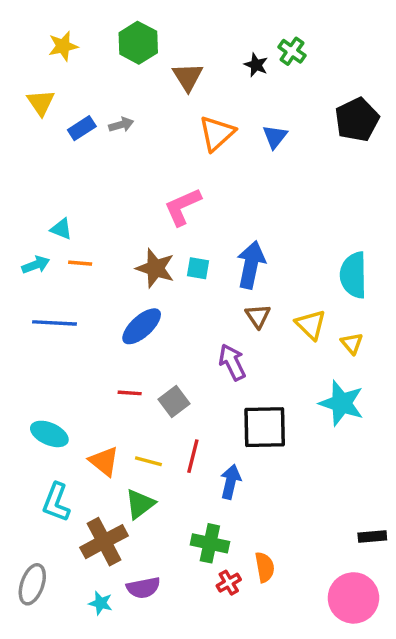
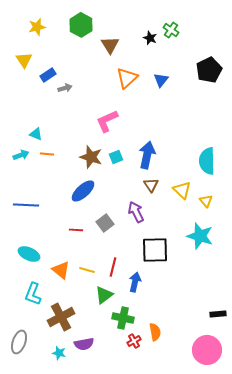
gray arrow: (121, 125) -> (65, 88), moved
cyan square: (198, 268) -> (116, 157), turned -32
blue line: (54, 323) -> (26, 205), moved
gray square: (174, 401) -> (105, 223), moved
green triangle: (140, 504) -> (104, 295), moved

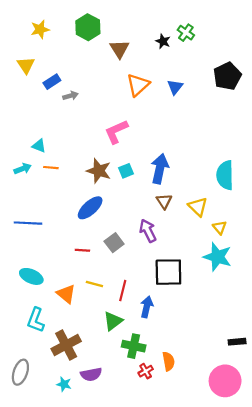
yellow triangle: (206, 201) -> (220, 227), moved
yellow line: (87, 270) -> (94, 284), moved

